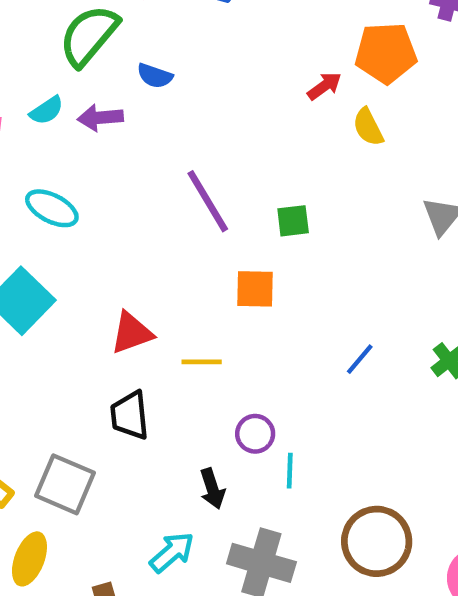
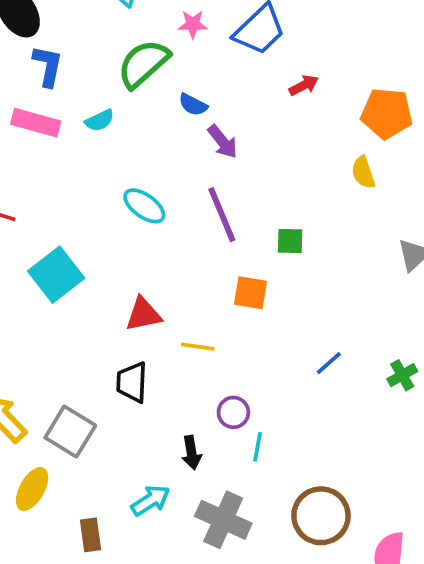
red arrow: (324, 86) -> (304, 85), moved
purple arrow: (100, 118) -> (223, 142), moved, turned -132
cyan ellipse: (52, 208) -> (144, 206), moved

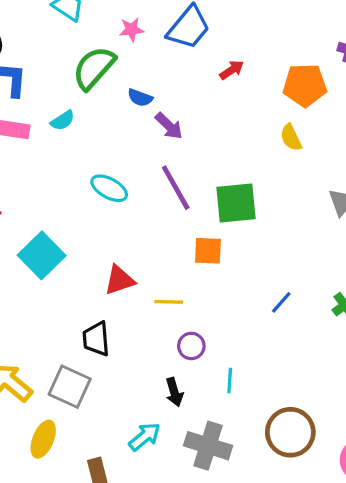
green square: (290, 241) -> (236, 203), size x1.8
black trapezoid: (132, 382) -> (96, 339), moved
purple circle: (233, 412) -> (191, 346), moved

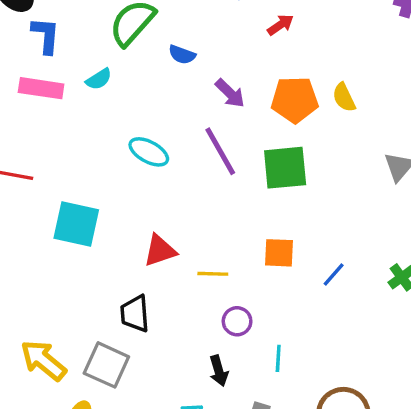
orange pentagon: (305, 85) -> (295, 100), moved
purple arrow: (169, 126) -> (230, 93), moved
orange square: (208, 251) -> (279, 253), moved
cyan square: (42, 255) -> (76, 224), turned -33

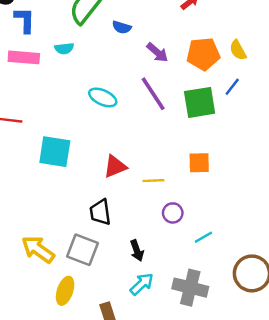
cyan semicircle: (99, 79) -> (64, 48), turned 30
blue line: (334, 274) -> (232, 87), moved
cyan line: (278, 358) -> (203, 237), turned 60
black arrow: (219, 371) -> (137, 251), moved

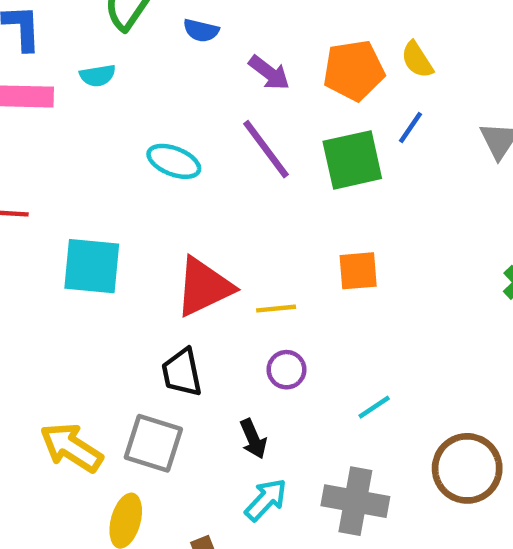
red triangle: (115, 167) -> (204, 287), size x1.4
purple circle: (173, 213) -> (286, 370), moved

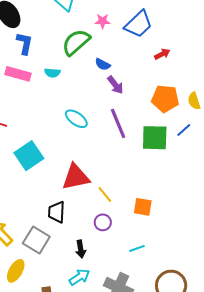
purple arrow: (269, 73) -> (115, 85), moved
cyan square: (92, 266) -> (29, 156), turned 36
orange square: (358, 271) -> (143, 207), moved
yellow line: (276, 309) -> (105, 194), turned 42

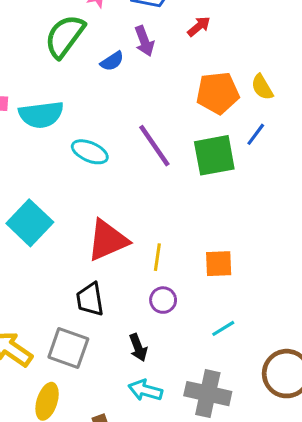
blue semicircle: (103, 64) -> (112, 61), turned -49
cyan semicircle: (52, 73) -> (41, 115), moved, size x1.8
purple arrow: (115, 85) -> (144, 41), moved, turned 30
yellow line: (105, 194) -> (157, 257), turned 60
cyan arrow: (79, 277) -> (145, 390), turned -120

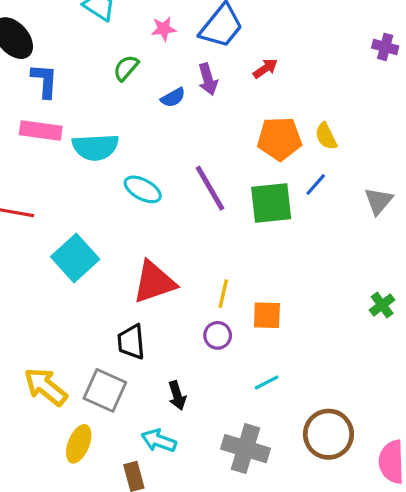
green semicircle: (65, 36) -> (126, 68), size x0.6
yellow line: (157, 257) -> (223, 294), moved
purple circle: (163, 300) -> (218, 335), moved
cyan arrow: (145, 390) -> (159, 441), moved

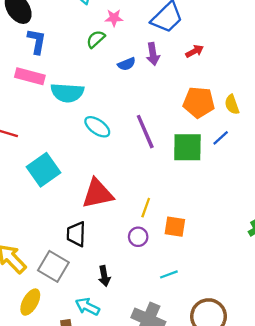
pink star: (164, 29) -> (114, 18), moved

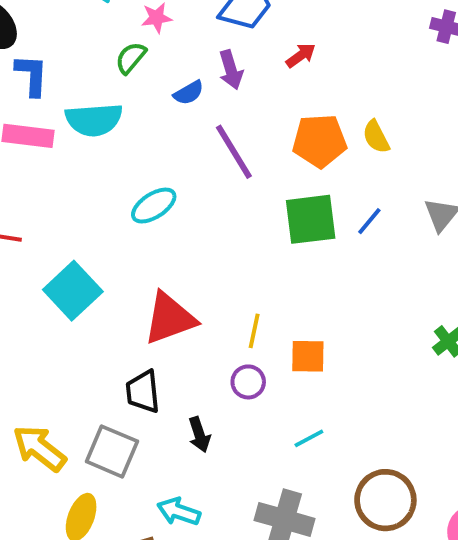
cyan semicircle: (67, 93) -> (94, 120), moved
cyan ellipse: (97, 127) -> (154, 206), turned -60
purple line: (145, 132) -> (234, 152), moved
blue line: (221, 138) -> (369, 221), moved
black arrow: (104, 276) -> (199, 435), moved

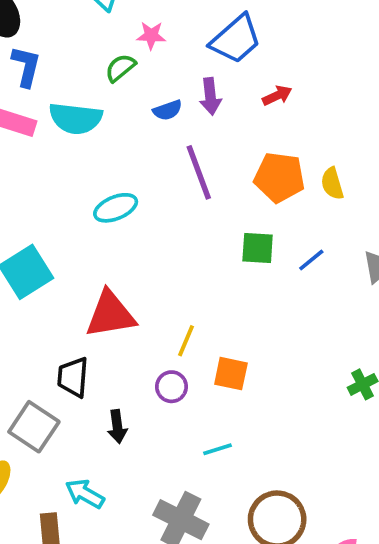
green square: (311, 219) -> (258, 248), size x0.7

